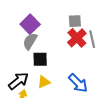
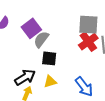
gray square: (75, 21) -> (88, 25), size x1.5
purple square: (30, 24) -> (31, 28), moved

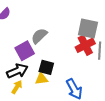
purple square: (31, 28) -> (25, 51), moved
black square: (49, 58) -> (46, 67), moved

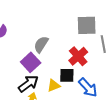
red cross: (85, 45) -> (78, 56), moved
black square: (46, 67) -> (67, 75), moved

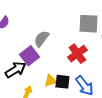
black square: (67, 75) -> (62, 82), moved
black arrow: (28, 84) -> (15, 70), moved

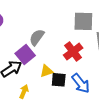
yellow triangle: (50, 81) -> (46, 71), moved

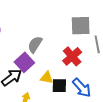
yellow triangle: (46, 71) -> (47, 78), turned 32

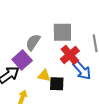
gray square: (81, 26) -> (62, 32), moved
blue arrow: (82, 88) -> (82, 70), moved

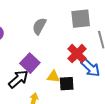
gray square: (62, 32) -> (81, 19), moved
gray semicircle: (33, 42) -> (39, 26), moved

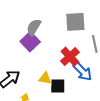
purple square: (30, 63) -> (30, 42), moved

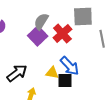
red cross: (70, 57) -> (62, 34), moved
blue arrow: (82, 71) -> (70, 66), moved

